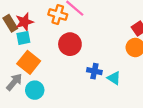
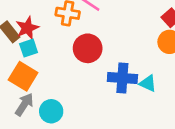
orange square: (29, 62) -> (23, 76), moved
blue cross: (94, 71) -> (122, 78), size x1.5

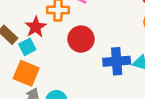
red star: (27, 28) -> (36, 27), moved

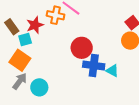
red circle: (81, 39) -> (82, 48), moved

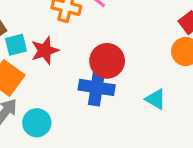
red star: (35, 25) -> (45, 51), moved
blue cross: (94, 65) -> (97, 87), moved

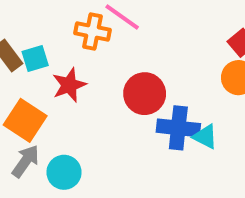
cyan square: (16, 45) -> (35, 59), moved
blue cross: (97, 87) -> (178, 128), moved

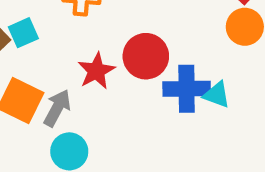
red star: (69, 85) -> (96, 71), moved
gray arrow: (26, 161) -> (57, 108), moved

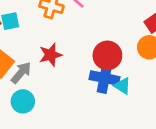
red circle: (146, 56) -> (107, 55), moved

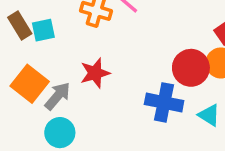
red circle: (107, 55) -> (191, 68), moved
cyan triangle: (122, 86) -> (209, 115), moved

